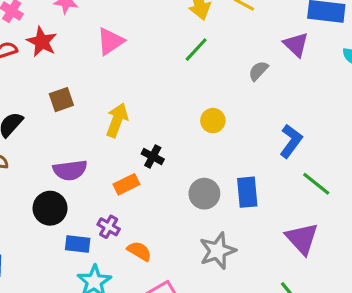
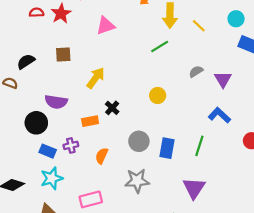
purple triangle: (296, 45) -> (223, 79), moved
blue L-shape: (291, 141) -> (219, 115), moved, turned -100
green line: (316, 184) -> (199, 146), moved, turned 54
purple cross: (109, 227) -> (71, 145), turned 32
orange semicircle: (139, 251) -> (102, 156), moved, turned -112

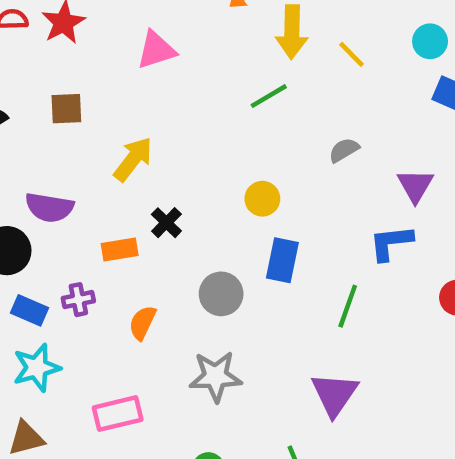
purple triangle: (223, 79) -> (415, 186), moved
blue L-shape: (219, 115) -> (391, 243), turned -50
blue rectangle: (167, 148) -> (282, 260), moved

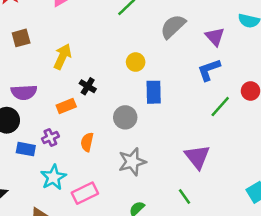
gray semicircle: (344, 150) -> (173, 26), size x1.6
green line: (348, 306) -> (220, 107), moved, turned 35
cyan star: (37, 368) -> (53, 177), moved

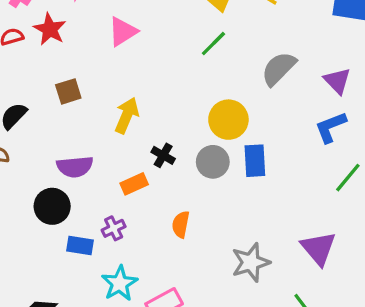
yellow circle: (136, 62) -> (228, 120), size x1.5
gray circle: (125, 117) -> (213, 162), moved
orange semicircle: (87, 142) -> (181, 224), moved
gray star: (132, 162) -> (251, 262), moved

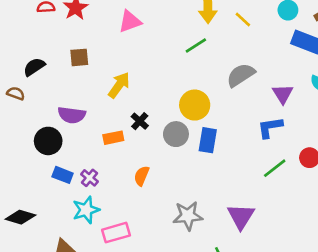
purple cross: (114, 228) -> (90, 178), moved, turned -36

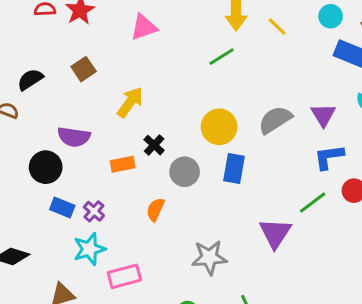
brown square: (79, 57) -> (84, 69), turned -30
gray semicircle: (241, 75) -> (275, 120), moved
blue L-shape: (270, 127) -> (329, 157), moved
gray circle: (176, 134) -> (185, 172), moved
purple triangle: (241, 216) -> (275, 233), moved

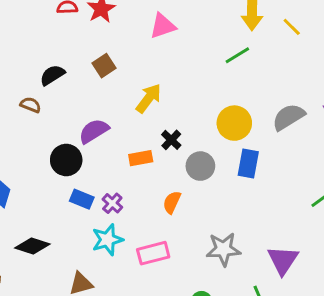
purple semicircle: (74, 137) -> (94, 131), turned 140
purple triangle: (275, 233) -> (283, 260), moved
pink rectangle: (124, 276) -> (153, 253), moved

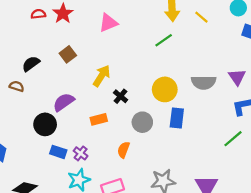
gray semicircle: (289, 117) -> (204, 82), turned -145
black cross: (171, 140) -> (121, 96), moved

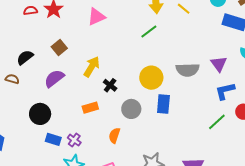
purple semicircle: (64, 102) -> (54, 78), moved

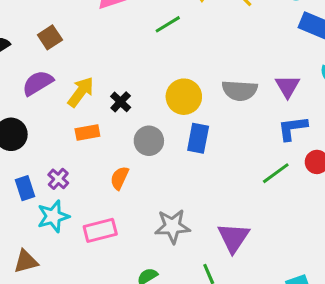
green line: (149, 32) -> (168, 24), moved
yellow arrow: (92, 67) -> (81, 92), moved
blue rectangle: (53, 139) -> (25, 188), moved, turned 49

